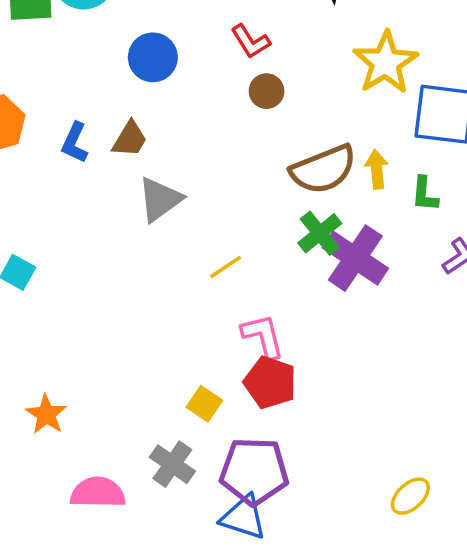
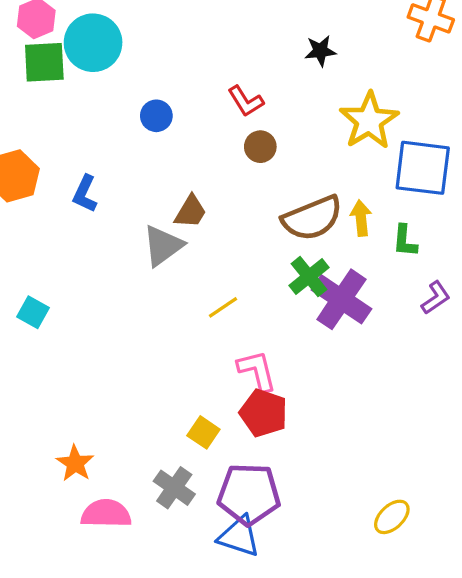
blue circle: (153, 57) -> (156, 116), size x0.7
brown trapezoid: (130, 139) -> (190, 212), moved
orange star: (46, 414) -> (75, 463), moved

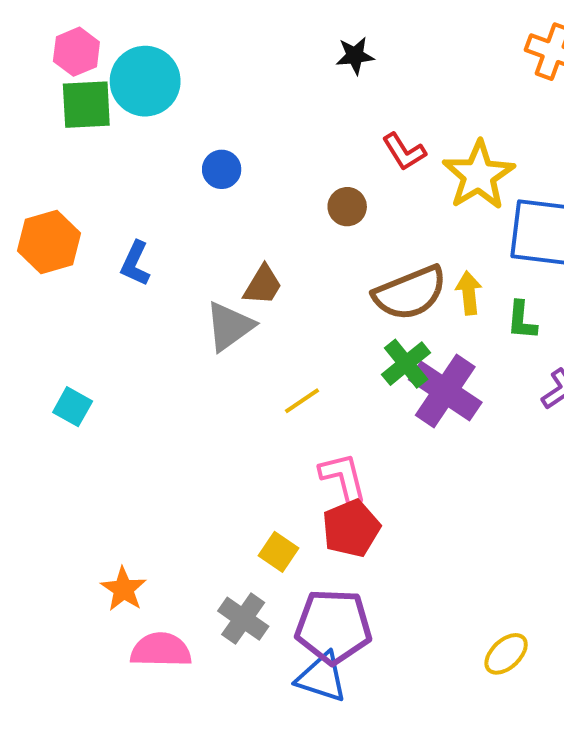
black star: (320, 51) -> (355, 56), moved
red L-shape: (246, 101) -> (404, 152), moved
red pentagon: (264, 413) -> (351, 528), turned 30

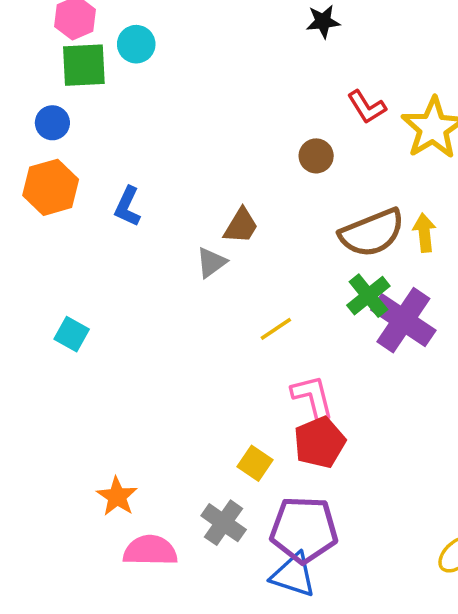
cyan circle: (145, 81) -> (136, 44), size x0.6
blue circle: (222, 169) -> (52, 123), moved
gray triangle: (229, 326) -> (211, 262), size x0.7

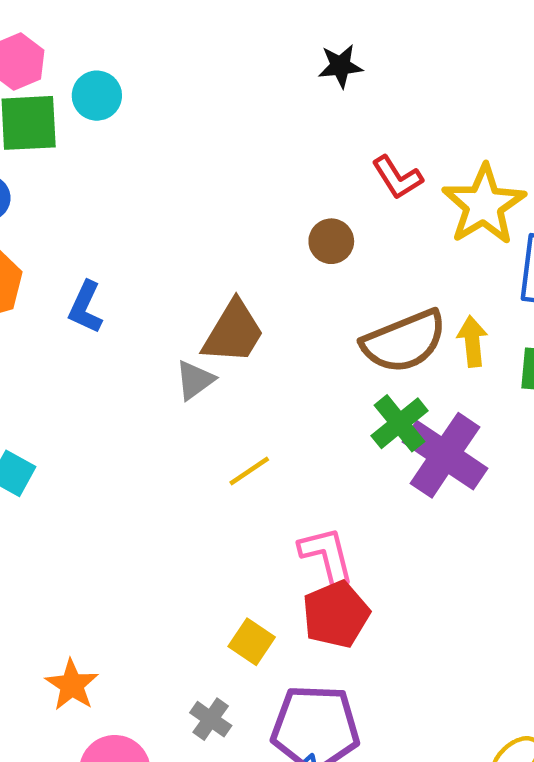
brown trapezoid: (241, 226) -> (233, 332), size x1.4
yellow line: (276, 329) -> (249, 471), moved
gray cross: (224, 523) -> (211, 719), size x0.7

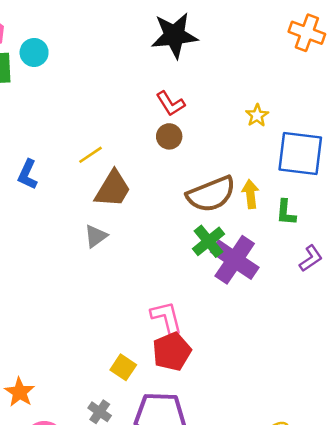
black star: (340, 66) -> (174, 35), size x1.8
red L-shape: (397, 178) -> (170, 104), moved
yellow star: (484, 205) -> (257, 115), size x0.5
gray triangle: (195, 380) -> (96, 236), moved
yellow line: (249, 471) -> (90, 155), moved

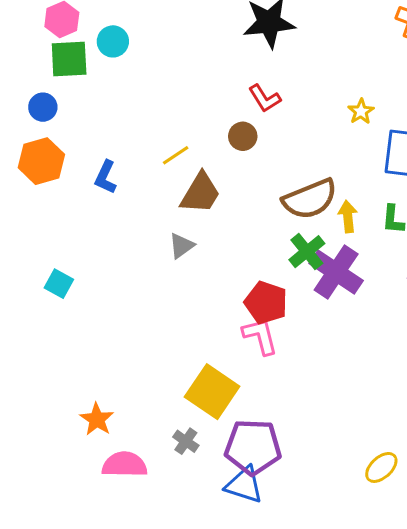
brown circle: (169, 136) -> (243, 136), moved
yellow arrow: (250, 194) -> (348, 217), moved
red pentagon: (172, 352) -> (266, 303), moved, turned -30
yellow square: (123, 367) -> (212, 392), size x1.8

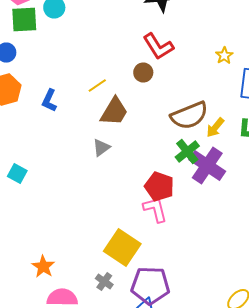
red L-shape: (265, 98) -> (158, 46), size x1.4
yellow arrow: (348, 217) -> (215, 128), turned -135

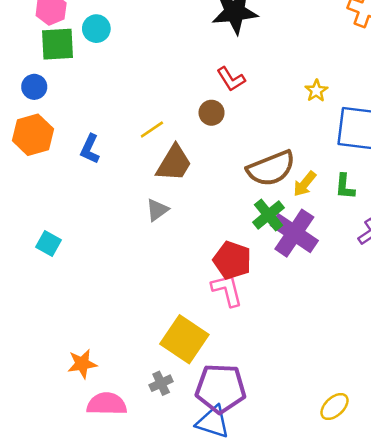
red L-shape: (158, 46) -> (231, 79), size x0.7
orange star: (43, 266) -> (82, 364), turned 30
gray cross: (104, 282) -> (161, 383), turned 30

